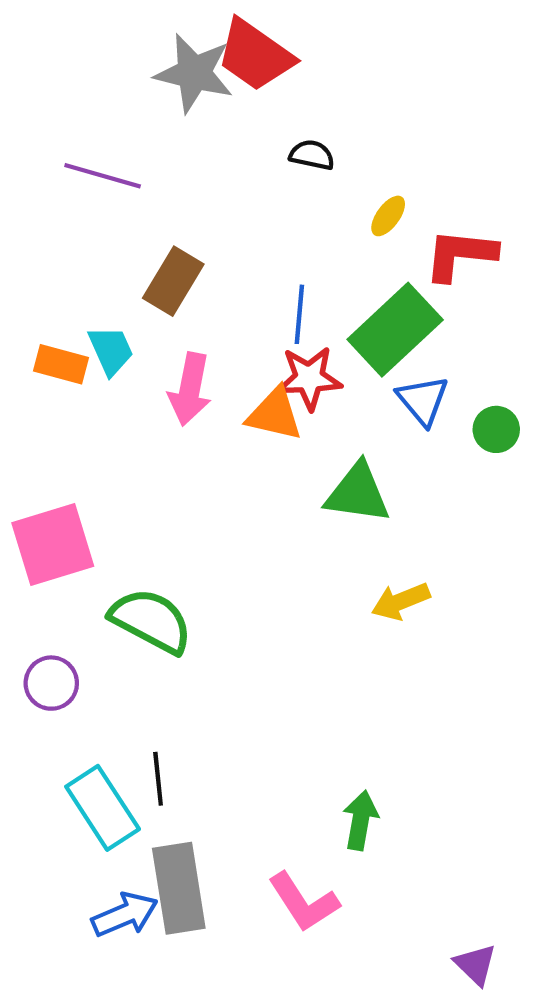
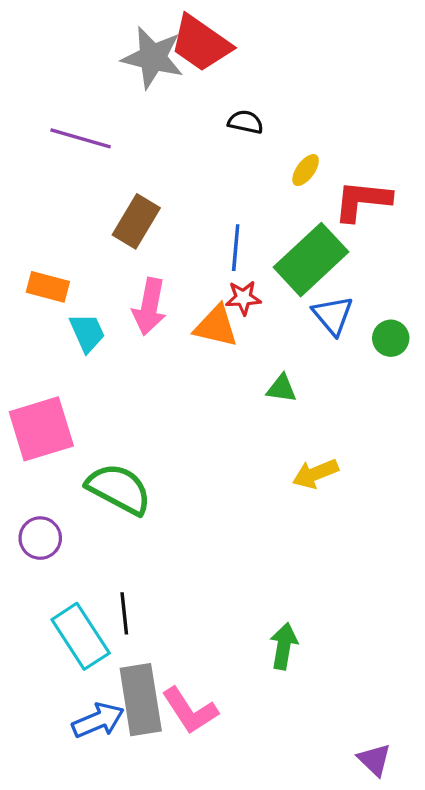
cyan trapezoid: (111, 350) -> (87, 333), moved
red star: (309, 378) -> (243, 298), size x0.7
green triangle: (358, 493) -> (282, 388), size x0.6
pink L-shape: (304, 902) -> (190, 711), moved

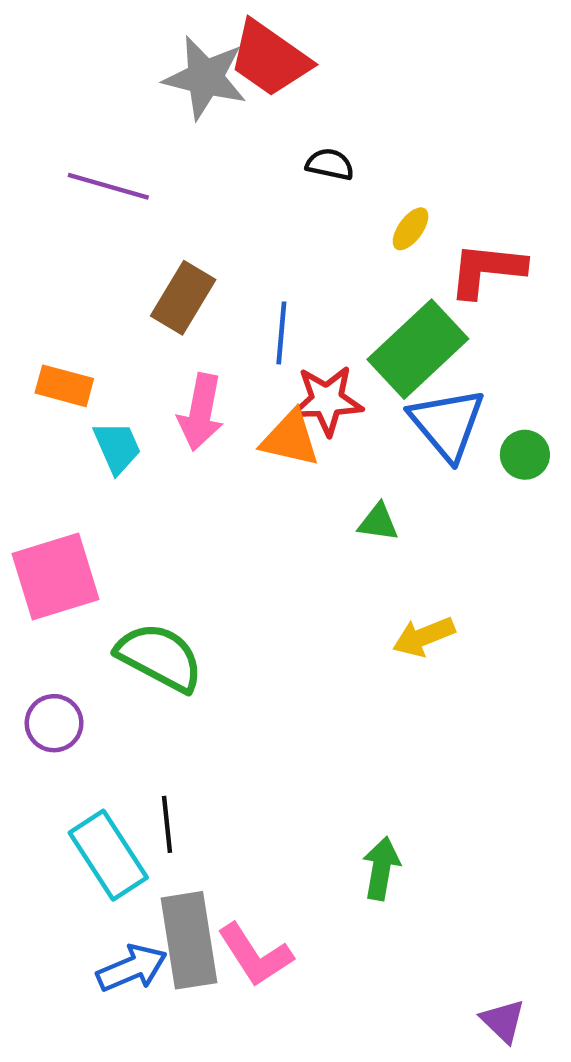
blue line: (236, 248) -> (281, 333), moved
red star: (243, 298) -> (327, 400), size x1.5
blue triangle: (333, 315) -> (447, 424), size x1.4

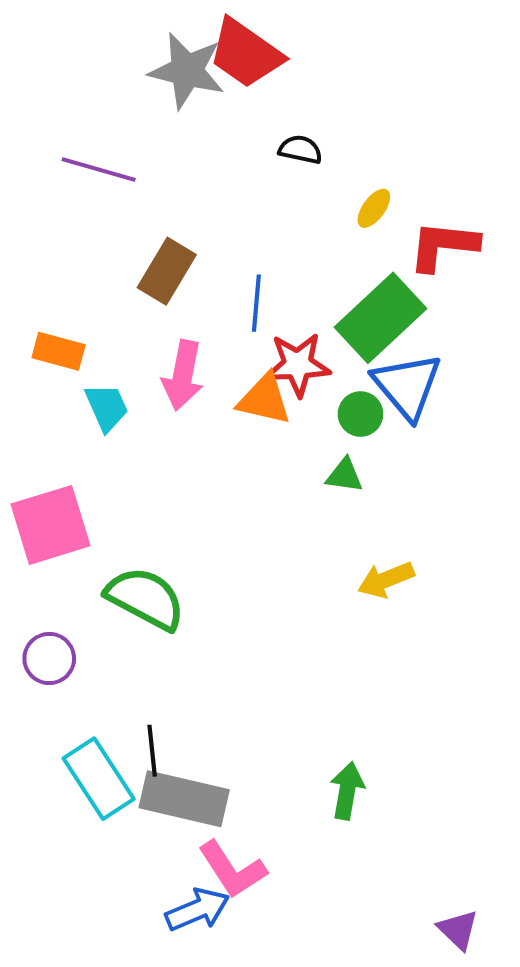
green circle: (525, 455) -> (360, 414), moved
gray rectangle: (189, 940) -> (184, 799), moved, turned -68
blue arrow: (132, 968) -> (198, 910), moved

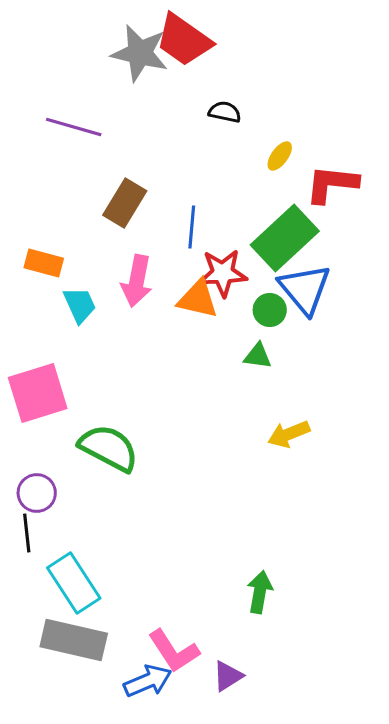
black line: (152, 751) -> (27, 533), moved
gray rectangle: (184, 799) -> (74, 640), moved
purple triangle: (458, 930) -> (228, 676), moved, turned 44

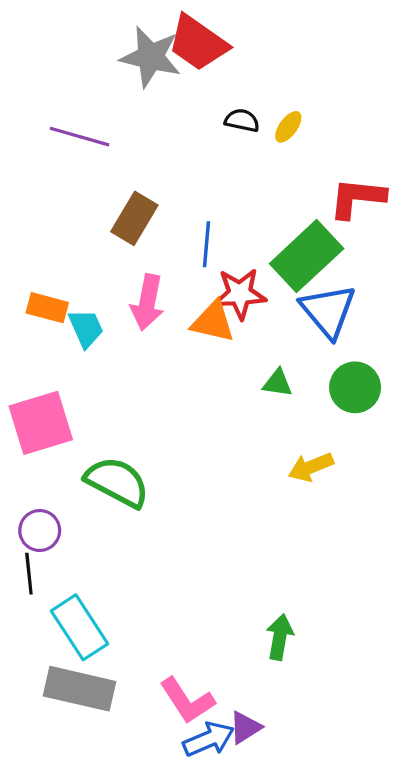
yellow ellipse: (280, 156) -> (288, 127), moved
orange rectangle: (44, 263) -> (47, 308), moved
green circle: (270, 310) -> (355, 387), moved, size x1.4
blue arrow: (148, 681) -> (209, 739), moved

